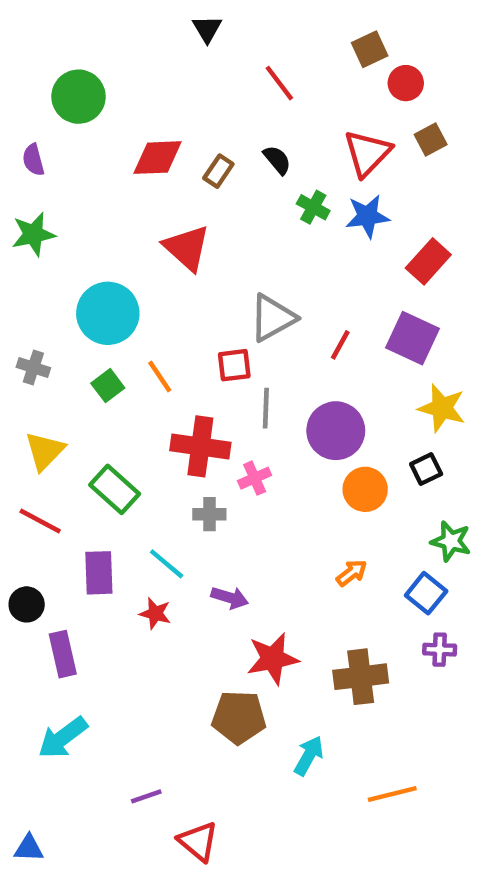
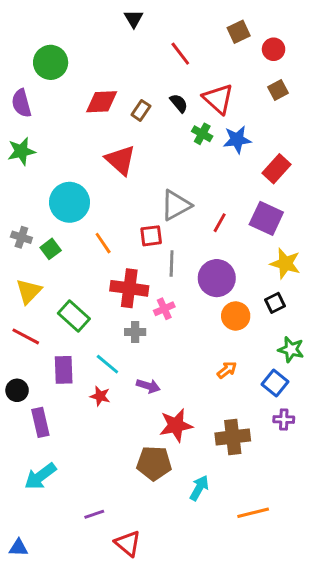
red circle: (406, 83) -> (274, 49), moved
red triangle: (367, 153) -> (218, 99), moved, turned -32
purple semicircle: (33, 160) -> (21, 103), size x1.4
green square: (108, 386) -> (51, 249), moved

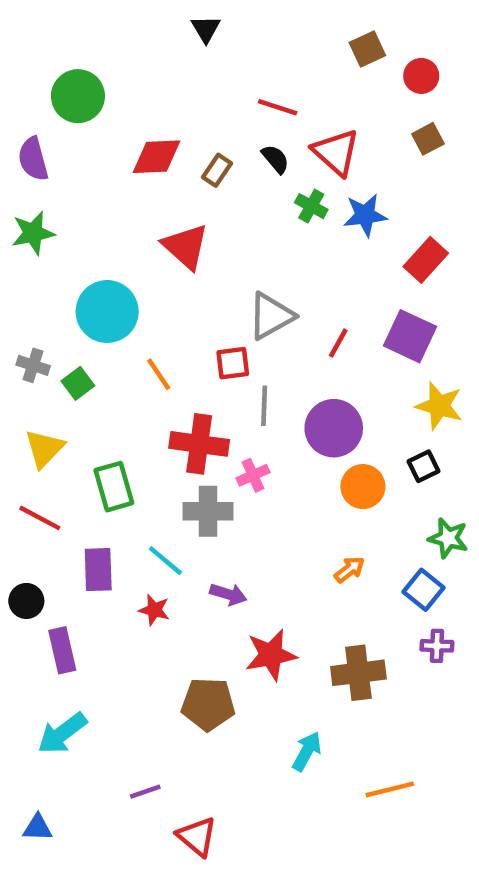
red line: (180, 54) -> (278, 107), moved, turned -35
green rectangle: (74, 316) -> (114, 487), turned 32
gray cross: (135, 332) -> (208, 511), size x1.5
brown pentagon: (154, 463) -> (208, 704), moved
blue triangle: (18, 548) -> (38, 828), moved

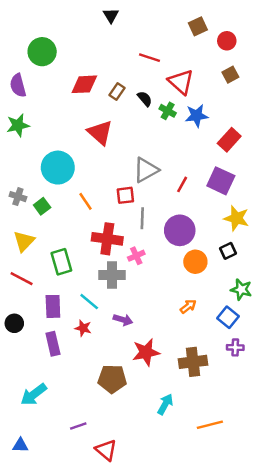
black semicircle: (275, 159) -> (145, 99), moved
purple rectangle: (62, 650) -> (53, 344), moved

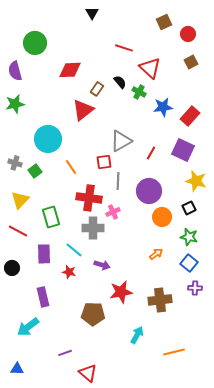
brown rectangle: (117, 92) -> (97, 89), moved
blue star: (197, 116) -> (163, 107), moved
red triangle: (100, 133) -> (83, 110), turned 40
green star: (241, 289) -> (189, 237), moved
purple rectangle: (53, 344) -> (43, 297), moved

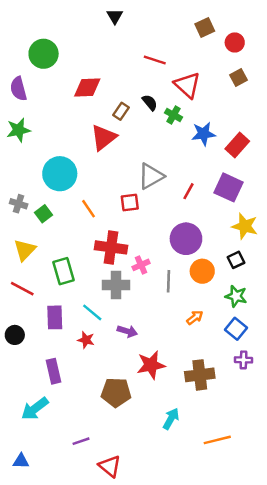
gray line: (118, 181) -> (168, 281), moved

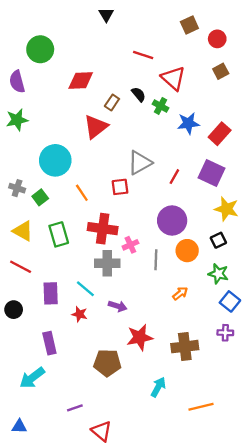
yellow triangle: (25, 250) -> (23, 231), turned -45
green rectangle: (64, 271) -> (59, 234), moved
blue square: (236, 329) -> (230, 301), moved

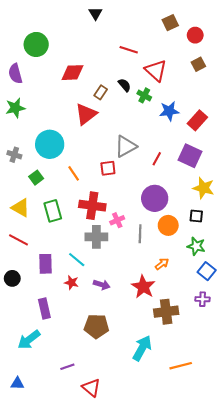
gray cross: (17, 188) -> (14, 155), moved
black square: (218, 240) -> (196, 216), turned 32
purple arrow: (118, 306) -> (102, 285), moved
red star: (140, 337) -> (143, 287), moved, turned -30
cyan arrow: (158, 387) -> (142, 348), size x1.4

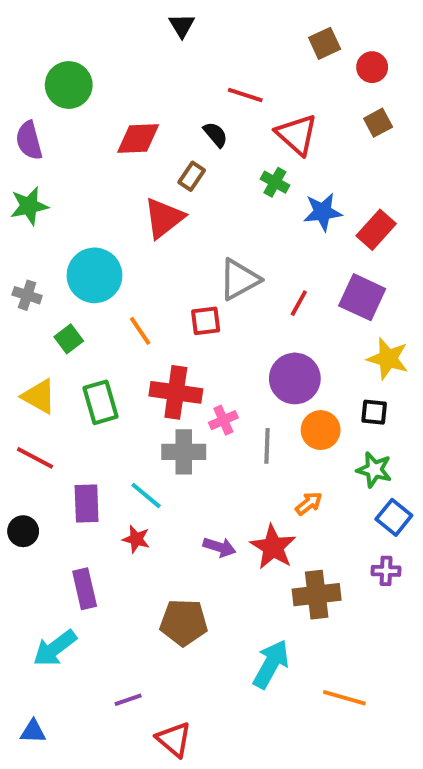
black semicircle: (125, 85) -> (215, 135), moved
purple arrow: (102, 285) -> (219, 547), moved
orange line: (181, 366) -> (344, 698), turned 30

